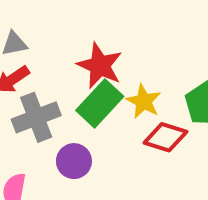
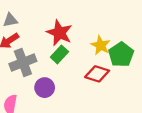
yellow star: (144, 101) -> (101, 45), moved
green rectangle: (100, 103) -> (59, 54), size x0.7

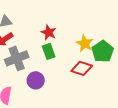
red star: (59, 33) -> (49, 32), size x0.7
green rectangle: (59, 54) -> (49, 51), turned -63

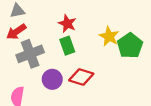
red diamond: (82, 68) -> (81, 77), moved

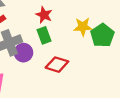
yellow star: (109, 36) -> (83, 27), turned -30
purple circle: (52, 79) -> (23, 53), moved

